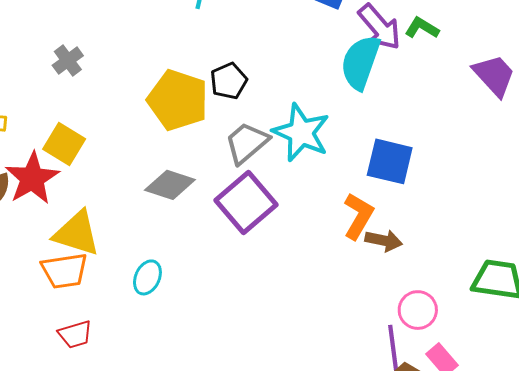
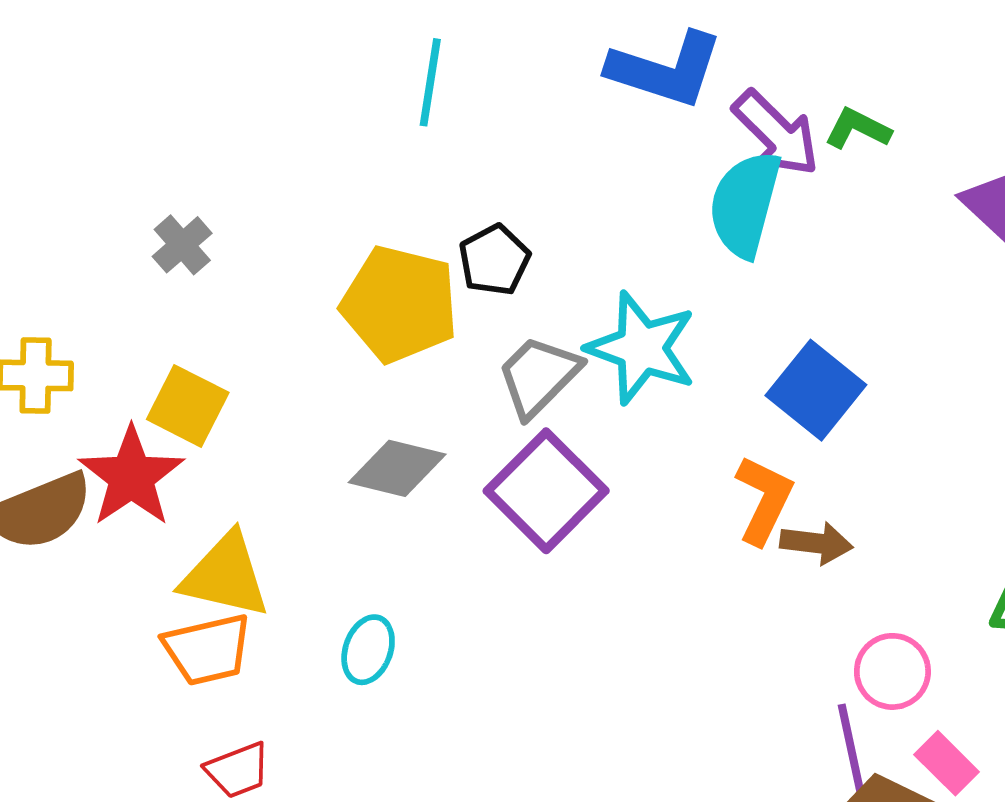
blue square: (390, 161) -> (816, 390), turned 30

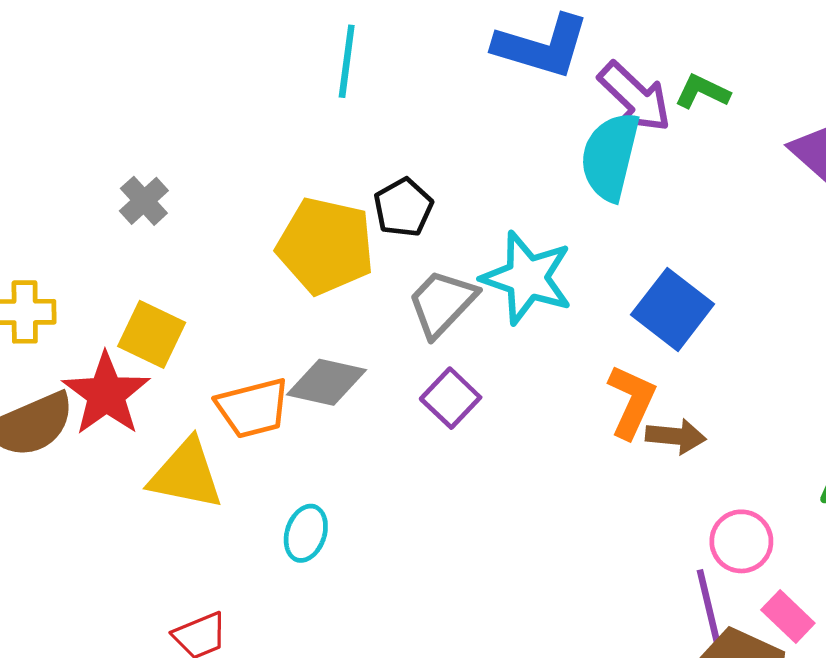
purple square: (546, 491) -> (451, 398), size x0.6
orange trapezoid: (207, 649) -> (253, 408), moved

